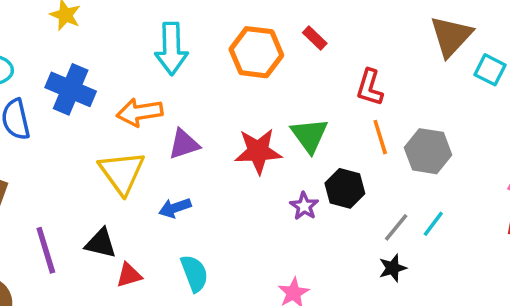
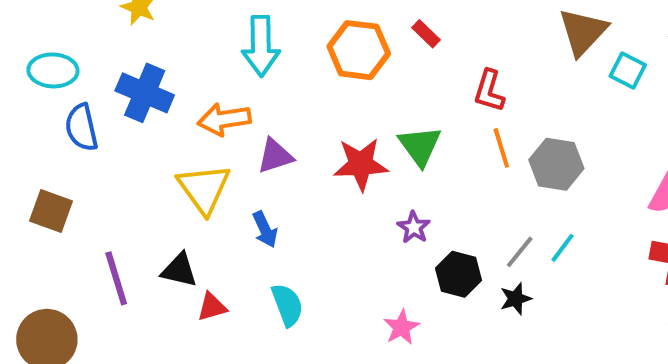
black hexagon: (345, 188) -> (459, 274), moved
blue arrow: (175, 208) -> (265, 229), turned -96

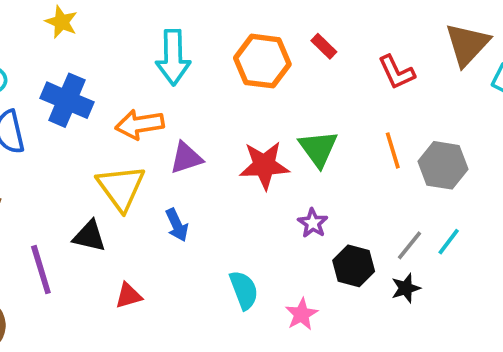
red L-shape: (489, 91) -> (396, 72), moved, turned -42
black triangle: (179, 270) -> (89, 236), moved
cyan semicircle: (287, 305) -> (244, 290), moved

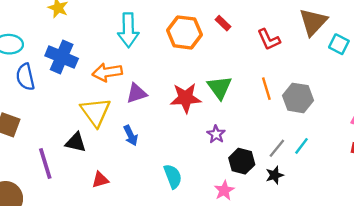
pink star: (302, 314) -> (224, 190), moved

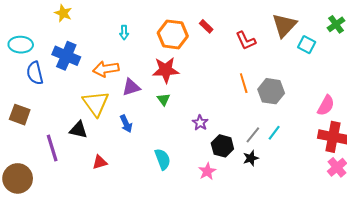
cyan arrow: (128, 30) -> (124, 32), size x0.5
green triangle: (220, 87) -> (164, 99), moved, size x0.6
red star: (186, 98) -> (166, 70), moved

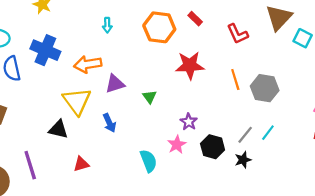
red star: (166, 70) -> (190, 65), moved
purple line: (52, 148) -> (30, 165), moved
pink star: (207, 171) -> (177, 145), moved

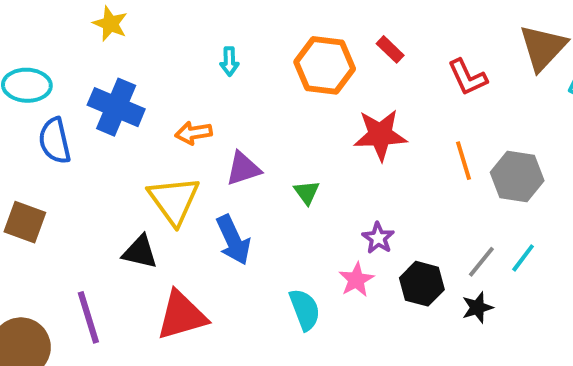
orange arrow: (88, 64) -> (194, 133), size x0.7
blue arrow: (109, 123) -> (233, 240), size x1.4
red triangle: (81, 164) -> (182, 315), size x1.8

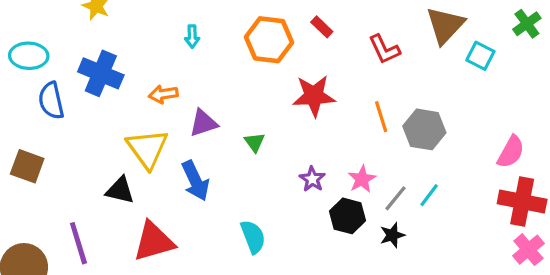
pink star: (356, 280) -> (362, 179), moved

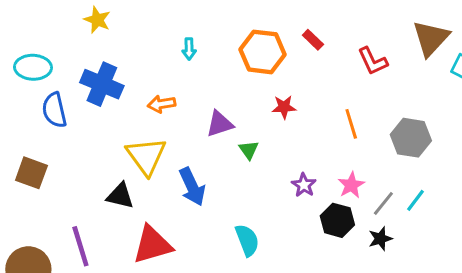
red star: (314, 96) -> (284, 107), moved, size x0.6
orange line: (381, 117) -> (351, 124), moved
purple triangle: (203, 123) -> (220, 124), moved

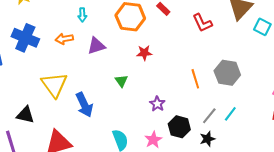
orange arrow: (162, 104) -> (64, 39), moved
purple triangle: (220, 124) -> (96, 46), moved
orange line: (351, 124) -> (195, 79), moved
pink star: (351, 185) -> (153, 140), moved
black triangle: (120, 196) -> (25, 115), moved

